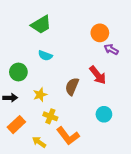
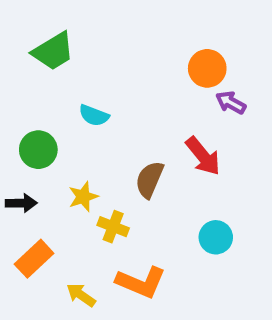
green trapezoid: (41, 25) -> (53, 51), moved
yellow cross: (50, 116) -> (113, 227), moved
orange L-shape: (68, 136) -> (141, 282), turned -30

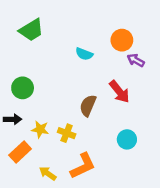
cyan semicircle: (94, 115) -> (84, 54), moved
yellow star: (83, 197) -> (40, 129), moved, turned 30
orange L-shape: (141, 282) -> (83, 166), turned -48

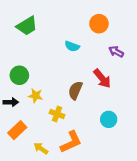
orange circle: (122, 40) -> (99, 24), moved
yellow star: (40, 129) -> (35, 96), moved

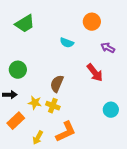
brown semicircle: (75, 90) -> (57, 84), moved
yellow star: (35, 96) -> (35, 103), moved
cyan circle: (109, 119) -> (111, 110), moved
yellow arrow: (41, 148) -> (38, 138), turned -96

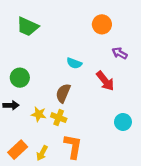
green trapezoid: (25, 24) -> (28, 27), turned 55
cyan semicircle: (67, 43) -> (74, 63), moved
orange rectangle: (16, 121) -> (18, 150), moved
orange L-shape: (66, 132) -> (73, 146), turned -55

